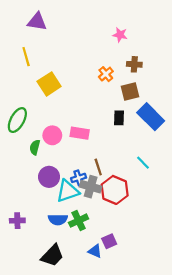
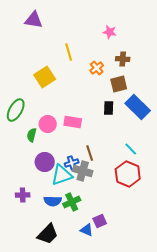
yellow line: (26, 57) -> (69, 52), moved
red hexagon: (115, 190) -> (128, 174), moved
purple cross: (17, 221) -> (23, 195), moved

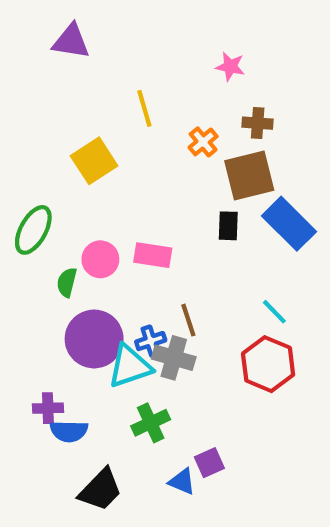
brown square: (119, 84) -> (249, 175), size x1.4
purple circle: (45, 162) -> (94, 339), size x1.4
blue semicircle: (53, 201) -> (69, 431), moved

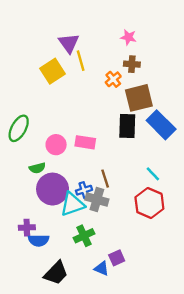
purple triangle: (71, 41) -> (69, 43), moved, turned 45
brown cross: (258, 123) -> (132, 64), moved
yellow square: (94, 161) -> (53, 71), moved
black rectangle: (228, 226) -> (127, 126), size x1.5
green semicircle: (67, 282) -> (37, 168), moved, turned -119

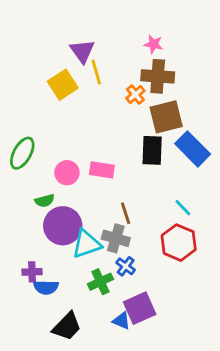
brown cross: (132, 64) -> (158, 76), size x1.6
blue cross: (84, 190) -> (126, 266), moved, turned -35
purple square: (117, 258) -> (140, 308), size x1.6

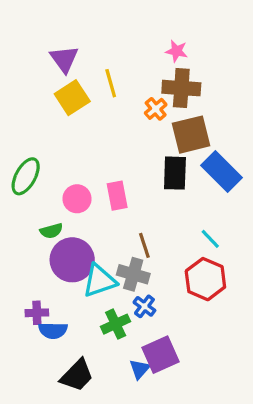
purple triangle: (82, 51) -> (64, 59), moved
pink rectangle: (102, 170) -> (117, 196), turned 70
blue triangle: (121, 321) -> (140, 369), turned 48

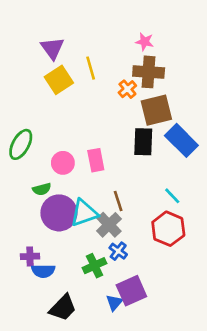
gray cross: (133, 274) -> (109, 225), turned 30
cyan triangle: (99, 281) -> (84, 213), moved

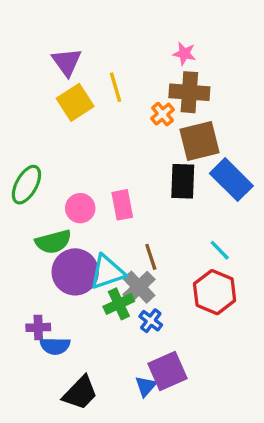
green semicircle: (42, 189) -> (53, 242), size x1.5
green cross: (95, 266) -> (119, 304), moved

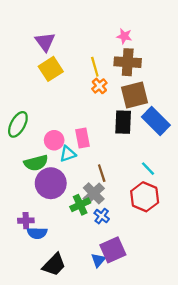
yellow line: (115, 87) -> (95, 67), moved
orange cross: (163, 114) -> (99, 86), moved
cyan triangle: (107, 272) -> (68, 154), moved, size x0.7

